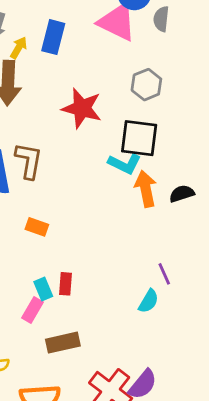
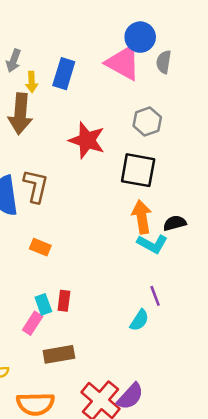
yellow arrow: (19, 48) -> (32, 82), turned 144
cyan L-shape: (125, 164) -> (152, 244), moved

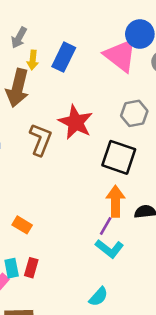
brown L-shape: (36, 186) -> (41, 140), moved
cyan L-shape: (152, 244) -> (109, 249), moved
orange rectangle: (40, 247) -> (22, 225), moved
purple line: (155, 296) -> (106, 226), moved, turned 42

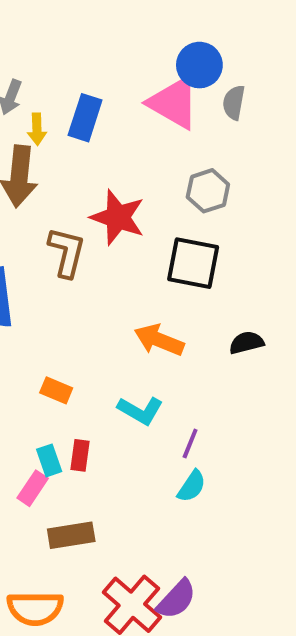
orange arrow: (115, 201) -> (159, 340), moved, turned -60
purple line: (106, 226) -> (190, 444), moved
cyan L-shape: (109, 249) -> (140, 410), moved

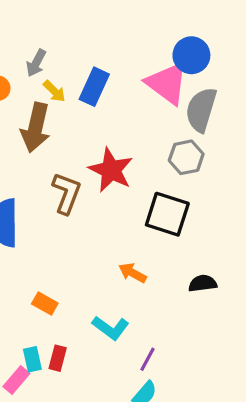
gray semicircle: (234, 103) -> (201, 110), moved, size x1.6
yellow arrow: (37, 129) -> (54, 91), turned -50
orange arrow: (159, 340) -> (133, 273), size x0.7

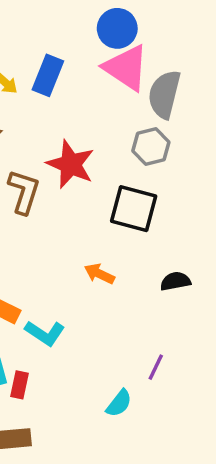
blue circle: (191, 55) -> (117, 28), moved
cyan L-shape: (111, 328) -> (45, 333), moved
red rectangle: (58, 358) -> (20, 385), moved
purple line: (147, 359) -> (156, 367), moved

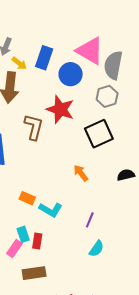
blue circle: (117, 28) -> (71, 74), moved
black square: (134, 209) -> (99, 134), turned -36
orange arrow: (99, 274) -> (81, 173), turned 30
purple line: (156, 367) -> (90, 220), moved

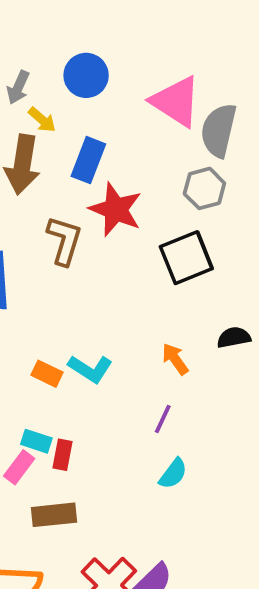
blue rectangle: (44, 58) -> (88, 160), moved
blue circle: (71, 74) -> (86, 75), moved
orange arrow: (81, 173) -> (175, 359), moved
cyan L-shape: (51, 210) -> (90, 369), moved
cyan rectangle: (23, 234) -> (36, 441), turned -56

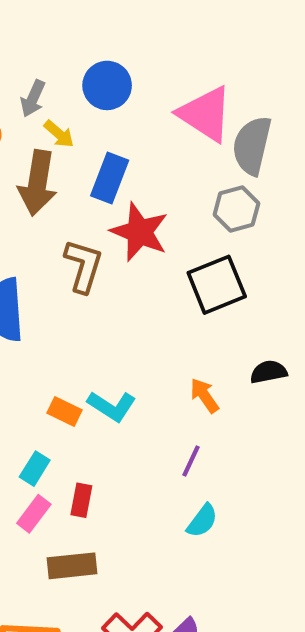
cyan rectangle: (36, 441) -> (35, 469), moved, turned -76

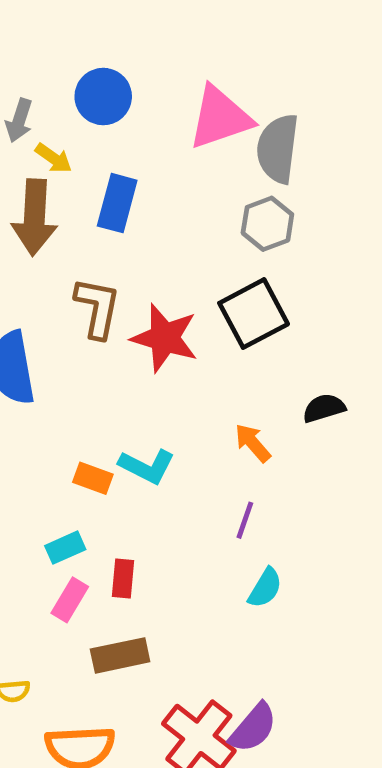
pink triangle: (205, 114) -> (220, 118), turned -46
red star: (139, 232) -> (165, 338), moved
cyan rectangle: (35, 469) -> (65, 548), turned 40

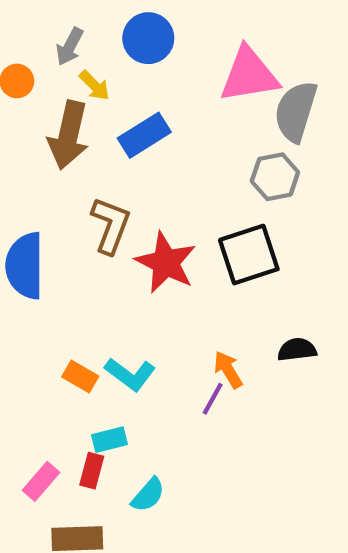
blue rectangle: (117, 203) -> (144, 135), turned 33
purple line: (245, 520) -> (213, 399), moved
cyan rectangle: (65, 548) -> (110, 440), moved
cyan semicircle: (265, 588) -> (148, 495), moved

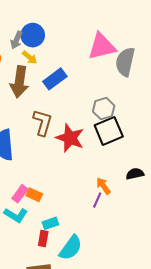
blue circle: (148, 38) -> (33, 35), moved
gray hexagon: (275, 177) -> (104, 109), moved
cyan L-shape: (130, 374) -> (16, 215), moved
pink rectangle: (41, 481) -> (20, 194), moved
cyan semicircle: (148, 495) -> (71, 248), size x1.5

